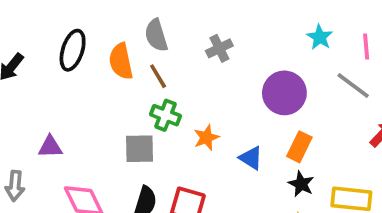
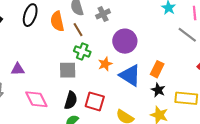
gray cross: (219, 48) -> (103, 14), moved
purple circle: (284, 93) -> (125, 41), moved
blue triangle: (251, 158) -> (130, 75), size x1.6

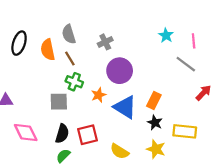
gray cross: (103, 14) -> (105, 42), moved
red square: (95, 101) -> (88, 135), turned -30

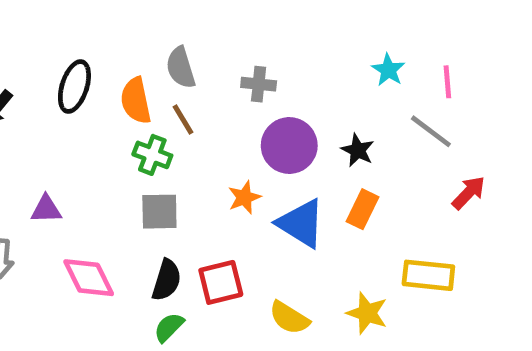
gray cross: (105, 42) -> (259, 84), turned 32
green cross: (74, 82) -> (152, 155), moved
black star: (155, 123) -> (358, 150), moved

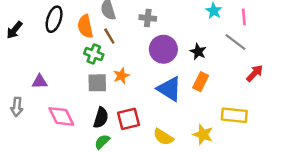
orange star: (244, 197) -> (121, 76), moved

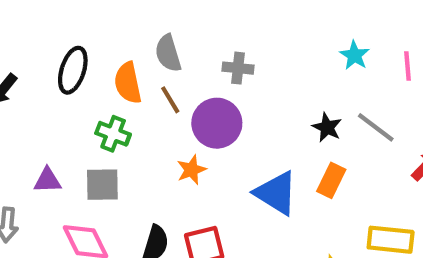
gray line: (235, 42) -> (376, 127), moved
purple circle: (163, 49) -> (217, 123), moved
green cross: (94, 54) -> (113, 134), moved
gray square: (97, 83) -> (102, 185), moved

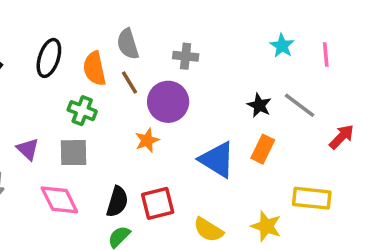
purple triangle: (47, 180) -> (28, 149), turned 45

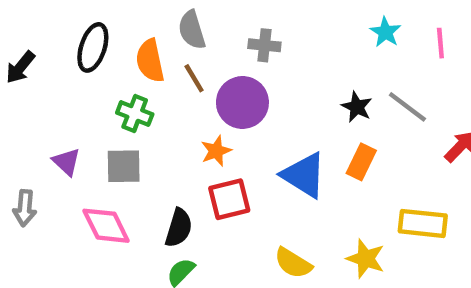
red square: (158, 203) -> (229, 199), moved

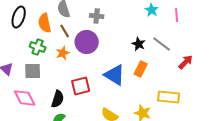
orange star: (216, 151) -> (63, 53), moved

